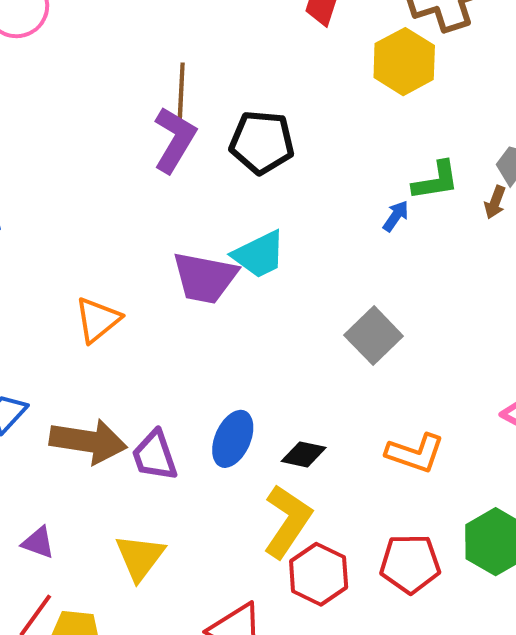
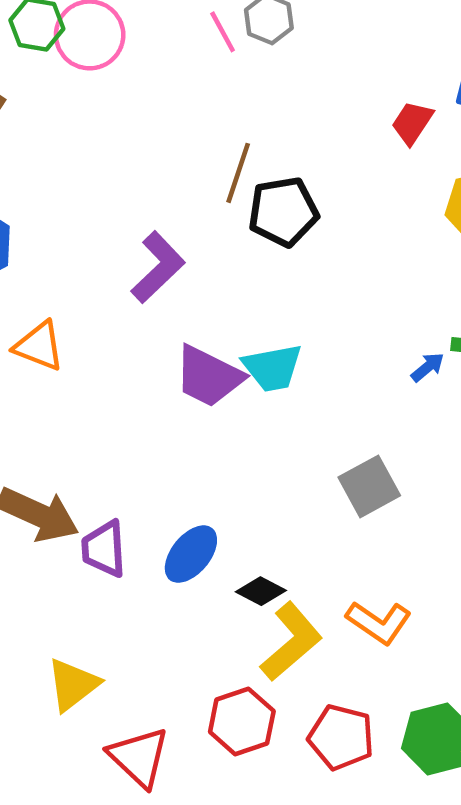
purple L-shape: (174, 140) -> (158, 267), moved
black pentagon: (262, 142) -> (283, 212), moved, turned -30
orange triangle: (98, 320) -> (39, 346), moved, turned 45
yellow L-shape: (287, 521) -> (291, 642), moved
yellow triangle: (140, 557) -> (73, 685), moved

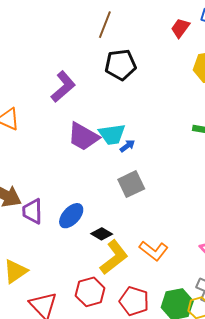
brown line: (238, 173) -> (105, 25), moved
blue arrow: (428, 367) -> (127, 146), moved
gray square: (369, 486) -> (131, 184), moved

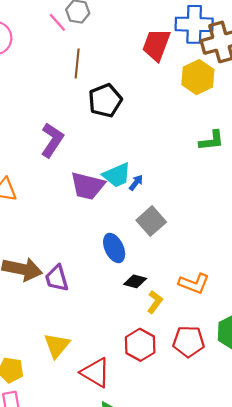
red trapezoid: (180, 28) -> (156, 45), size x1.5
blue ellipse: (71, 216) -> (114, 248), moved, turned -52
yellow L-shape: (114, 257) -> (155, 302), size x0.6

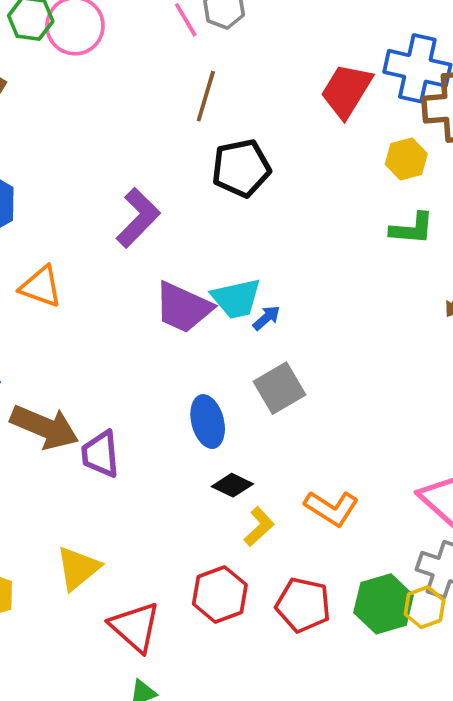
yellow hexagon: (198, 77) -> (406, 159), size x0.7
green L-shape: (212, 141) -> (412, 229), moved

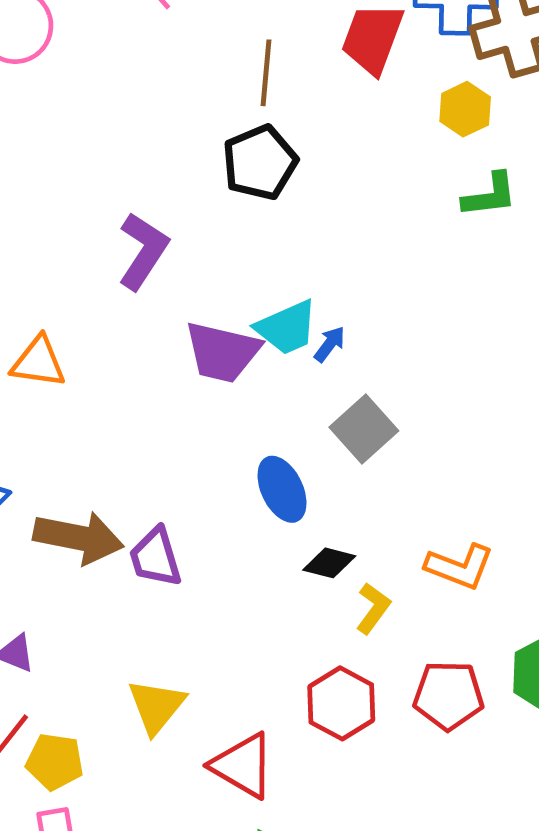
brown line: (206, 96) -> (266, 73), moved

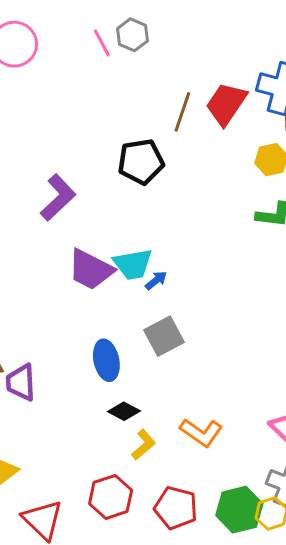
brown line: (266, 73) -> (182, 112), moved

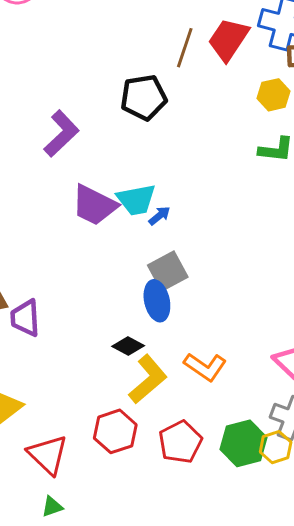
blue ellipse: (106, 360) -> (157, 301), moved
yellow L-shape: (144, 445) -> (148, 379), size x1.6
red pentagon: (176, 508) -> (180, 442), turned 30

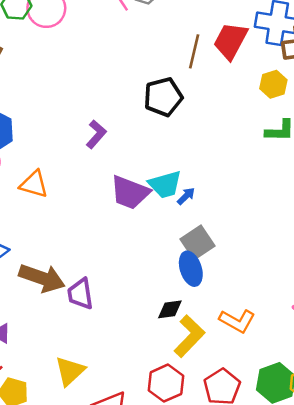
purple L-shape: (61, 134) -> (96, 134), size x0.7
black diamond: (128, 346) -> (170, 309), turned -30

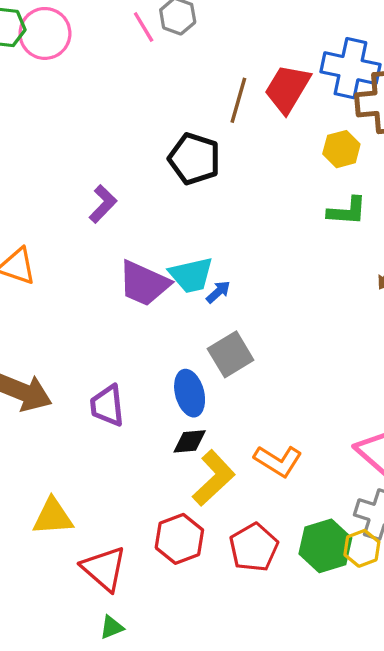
black pentagon: (163, 97) -> (194, 159), turned 30
blue ellipse: (191, 269) -> (190, 393), moved
purple trapezoid: (80, 294) -> (107, 406), moved
yellow triangle: (70, 371) -> (53, 517), turned 36

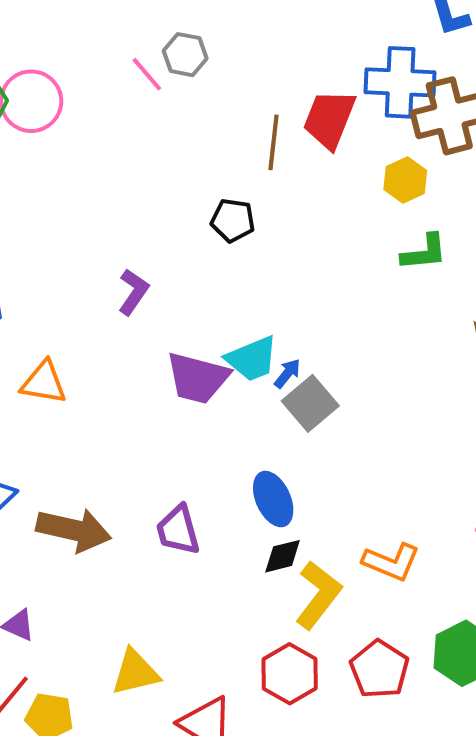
black pentagon: (194, 159) -> (233, 220), size x0.7
gray square: (231, 354) -> (310, 403), moved

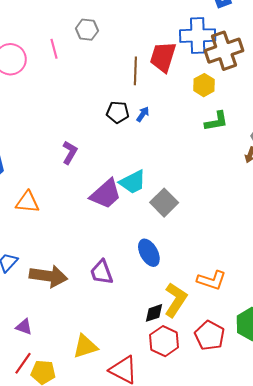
pink line: (147, 74) -> (54, 49), moved, turned 30
blue arrow: (287, 373) -> (143, 114), moved
purple trapezoid: (198, 378) -> (106, 194), turned -52
black diamond: (283, 556) -> (154, 313), moved

